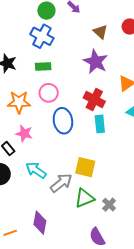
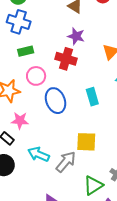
purple star: (96, 62) -> (76, 36), size x0.7
red cross: (94, 100) -> (66, 59), moved
green triangle: (84, 198) -> (93, 185), moved

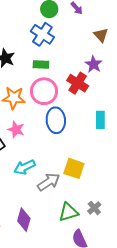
pink circle: (36, 76) -> (44, 91), size x1.4
cyan rectangle: (92, 97) -> (100, 120), moved
cyan arrow: (39, 154) -> (25, 167), turned -65

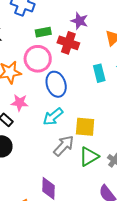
green rectangle: (41, 64) -> (43, 32), moved
cyan arrow: (25, 167) -> (53, 117), moved
green triangle: (68, 212) -> (89, 157), moved

